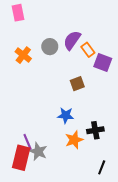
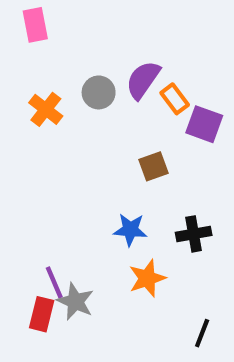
black cross: (95, 130) -> (194, 234), moved
red rectangle: (21, 158) -> (42, 314), size x0.7

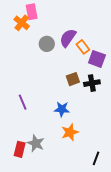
pink rectangle: (35, 25) -> (32, 12), moved
orange cross: (46, 109) -> (22, 23), moved
black cross: (194, 234) -> (92, 83), moved
purple line: (54, 282) -> (23, 102), moved

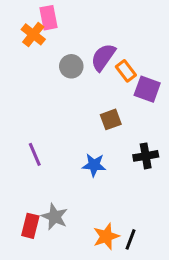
black cross: (92, 83) -> (146, 156), moved
orange star: (70, 132) -> (106, 236), moved
black line: (96, 158) -> (131, 239), moved

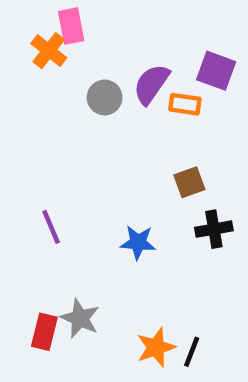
orange rectangle: (126, 71) -> (185, 104), turned -45
purple square: (147, 89) -> (216, 71), moved
brown square: (111, 119) -> (189, 182), moved

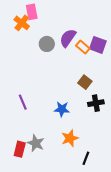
purple square: (216, 71) -> (98, 45), moved
orange rectangle: (185, 104) -> (83, 47), turned 32
brown square: (189, 182) -> (85, 82), turned -32
orange star: (156, 347) -> (70, 138), moved

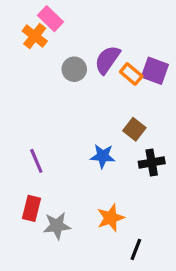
pink rectangle: (32, 12) -> (51, 19), turned -35
blue star: (62, 109) -> (103, 156), moved
gray star: (36, 143) -> (57, 226), turned -30
red rectangle: (20, 149) -> (32, 208), moved

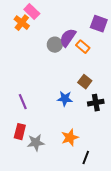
gray circle: (74, 69) -> (55, 45), moved
purple square: (155, 71) -> (99, 24), moved

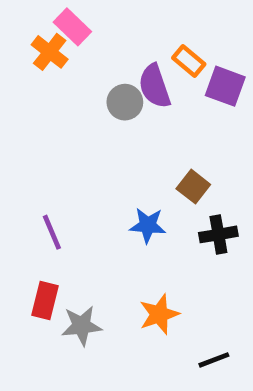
purple square: (99, 24) -> (225, 86), moved
purple semicircle: (68, 38) -> (155, 86), turned -54
orange rectangle: (83, 47) -> (189, 61), moved
black line: (86, 158) -> (214, 360), moved, turned 48

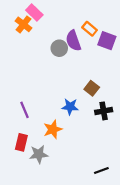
orange star: (159, 314) -> (53, 129), moved

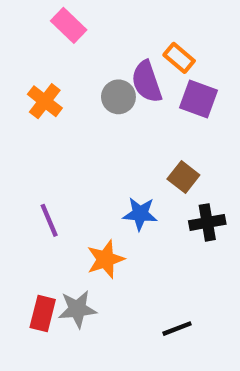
orange cross: (24, 24) -> (45, 101), moved
purple square: (107, 41) -> (199, 99), moved
red rectangle: (21, 142) -> (43, 313), moved
black line: (101, 170) -> (177, 329), moved

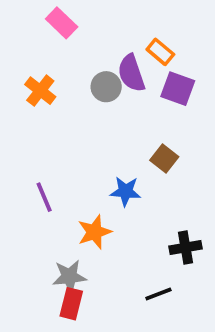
black cross: (207, 222) -> (186, 247), moved
red rectangle: (43, 313) -> (71, 304), moved

